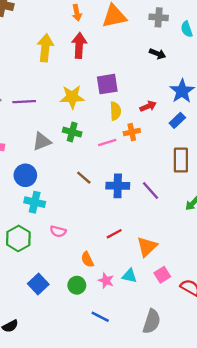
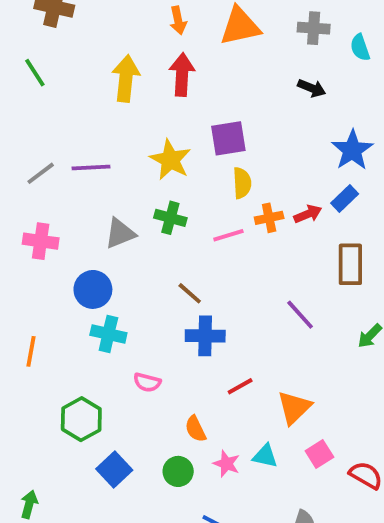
yellow star: (72, 97) -> (170, 160), turned 30
red arrow: (148, 106) -> (308, 214), moved
blue cross: (118, 186) -> (205, 336), moved
green hexagon: (18, 238) -> (81, 419), moved

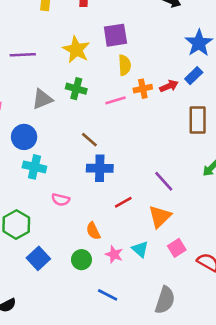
purple line: (300, 315) -> (164, 181), moved
cyan triangle: (265, 456) -> (140, 249), turned 30

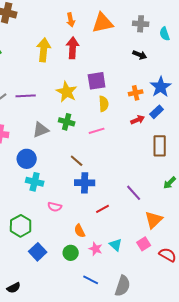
orange cross: (143, 89) -> (136, 93), moved
orange triangle: (160, 217) -> (154, 220), moved
gray semicircle: (165, 300) -> (123, 286), moved

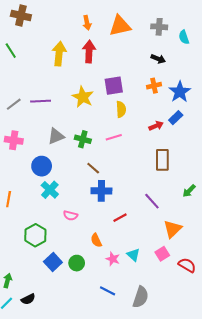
orange cross: (136, 93) -> (154, 86), moved
green cross: (67, 122) -> (83, 139), moved
brown rectangle: (160, 146) -> (162, 160), moved
cyan cross: (35, 182) -> (50, 190), turned 30
green circle: (71, 253) -> (77, 263), moved

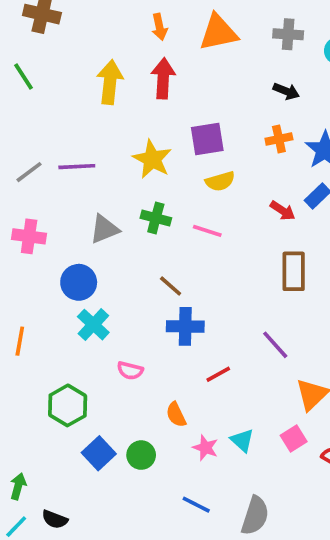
yellow semicircle: (121, 109) -> (220, 181), turned 77
red arrow: (156, 126) -> (283, 211), turned 56
pink line: (114, 137) -> (207, 231), turned 35
green cross: (83, 139) -> (156, 218), moved
black semicircle: (28, 299) -> (55, 519), turned 48

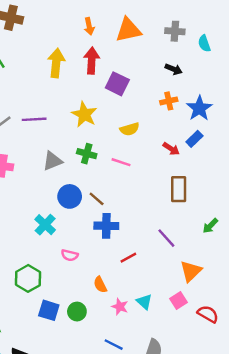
purple square: (207, 139) -> (117, 84), moved, turned 35
blue circle: (79, 282) -> (70, 196), moved
blue square: (99, 453) -> (49, 310), turned -30

